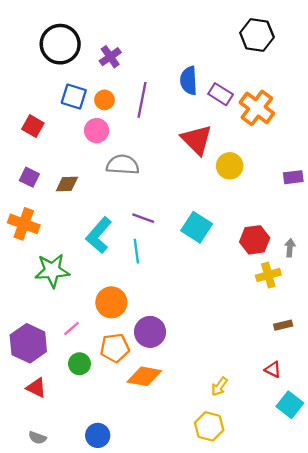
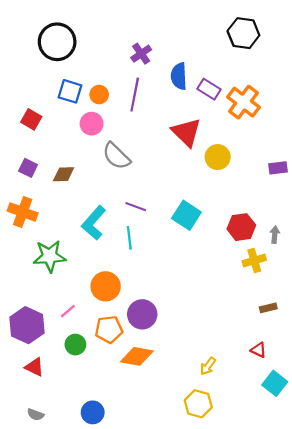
purple cross: (110, 57) -> (141, 54), moved
gray semicircle: (123, 165) -> (116, 156), turned -140

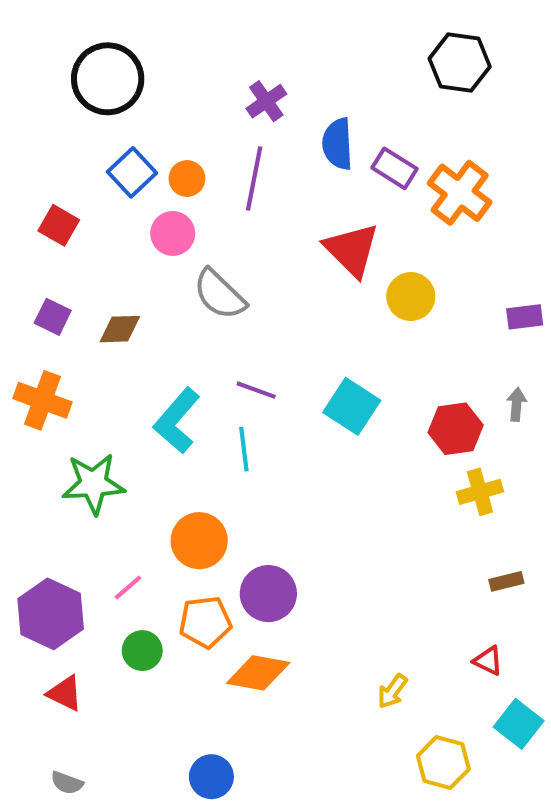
blue square: (70, 91) -> (132, 172), turned 30
gray arrow: (275, 235) -> (517, 404), moved
yellow hexagon: (198, 404) -> (443, 762), moved
blue circle: (93, 412) -> (211, 777), moved

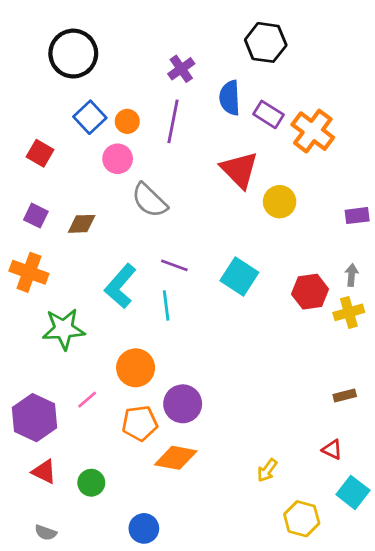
black hexagon: (460, 63) -> (266, 42), moved
yellow cross: (480, 492) -> (349, 312), moved
green circle: (142, 651) -> (91, 483), moved

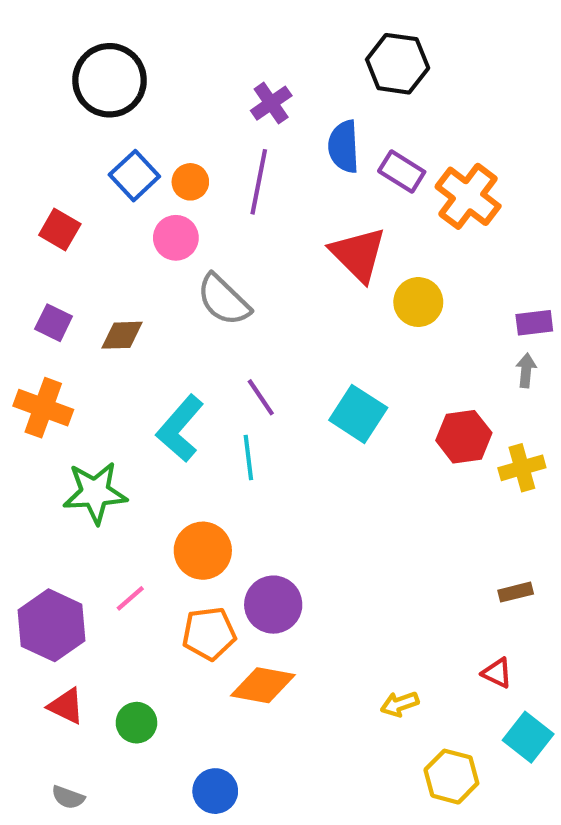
purple line: (174, 265) -> (261, 397), turned 36
gray arrow: (352, 275) -> (526, 370), moved
yellow arrow: (267, 470) -> (400, 704), turned 35

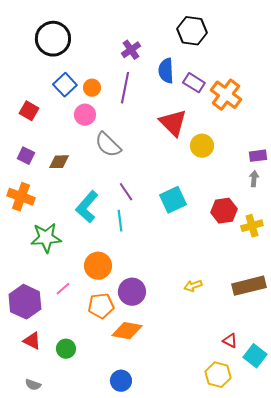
cyan square: (358, 414) -> (173, 200), turned 32
brown rectangle: (516, 592) -> (249, 286), size x2.0
red triangle: (497, 673) -> (230, 341), moved
yellow arrow: (400, 704) -> (193, 286), moved
blue circle: (215, 791) -> (121, 381), moved

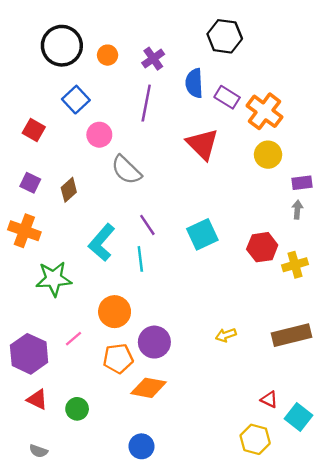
orange circle: (92, 88) -> (108, 55), moved
yellow circle: (202, 146) -> (268, 155), moved
brown diamond: (59, 162) -> (69, 190), turned -40

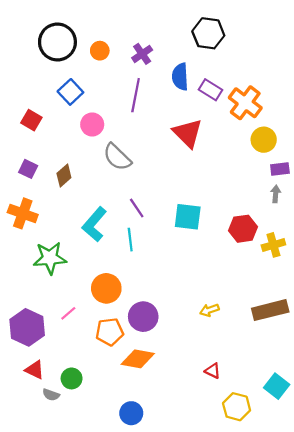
yellow circle: (268, 155) -> (264, 140), moved
cyan square: (202, 234) -> (188, 217), turned 32
red triangle: (269, 399) -> (213, 371), moved
gray semicircle: (38, 451) -> (51, 395), moved

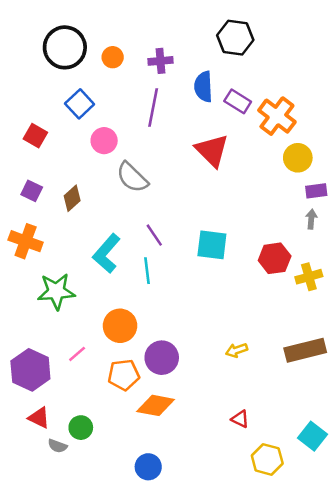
purple cross: (142, 54) -> (160, 61), turned 30

